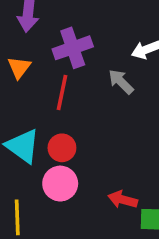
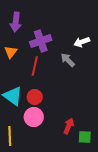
red arrow: (123, 200) -> (69, 126), turned 98

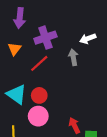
gray arrow: (68, 60) -> (73, 57), turned 35
red line: (35, 66) -> (39, 63), turned 36
red arrow: (69, 126) -> (74, 125), turned -49

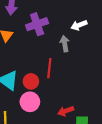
red line: (39, 63) -> (49, 68), moved, turned -42
red arrow: (74, 125) -> (66, 111), turned -84

